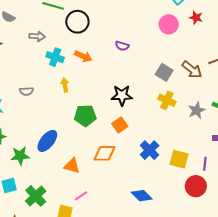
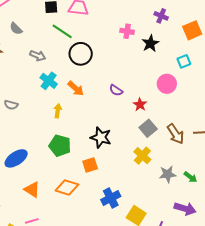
red star: (196, 18) -> (140, 105), moved
yellow arrow: (65, 85) -> (58, 111), moved

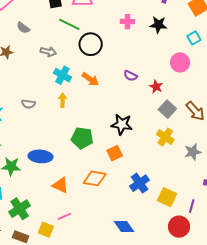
pink cross: (127, 31) -> (127, 22), moved
black star: (150, 43) -> (158, 25), turned -30
yellow arrow: (58, 111) -> (63, 100), moved
blue ellipse: (16, 158) -> (40, 156), turned 45

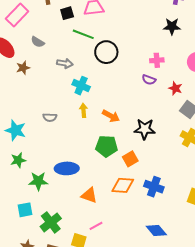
pink cross: (127, 22) -> (157, 60), moved
orange arrow: (90, 79) -> (111, 116), moved
orange square: (115, 153) -> (130, 159), moved
blue cross: (140, 183) -> (154, 187), moved, turned -30

